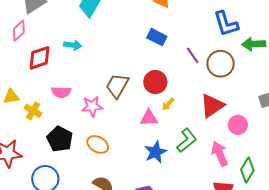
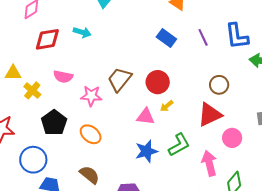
purple line: (193, 55) -> (203, 37), moved
brown circle: (221, 64) -> (219, 85), moved, size x0.7

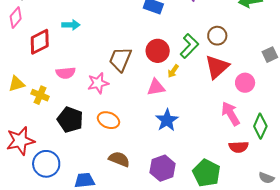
green L-shape: (179, 145) -> (189, 46), moved
blue circle: (33, 160) -> (46, 164), moved

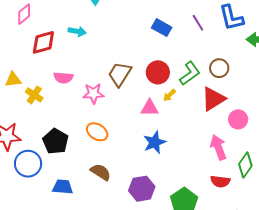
black pentagon: (70, 120) -> (55, 141), moved

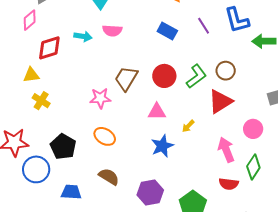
pink semicircle: (63, 78) -> (112, 31), moved
yellow triangle: (13, 80) -> (31, 75), moved
yellow arrow: (169, 95) -> (188, 126), moved
pink circle: (238, 119) -> (253, 129), moved

